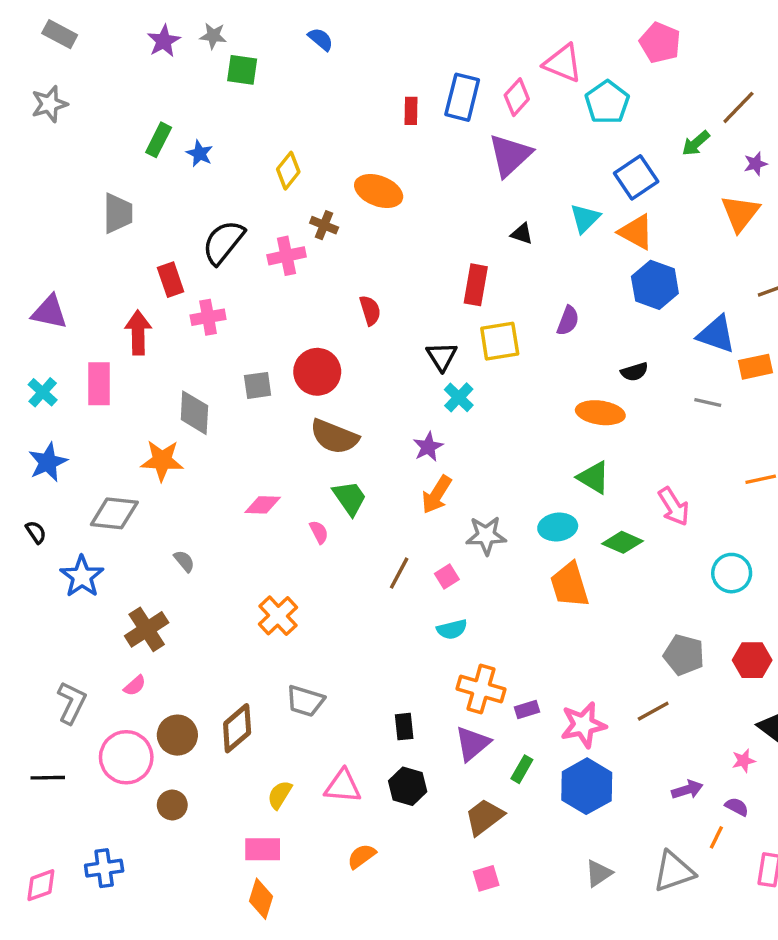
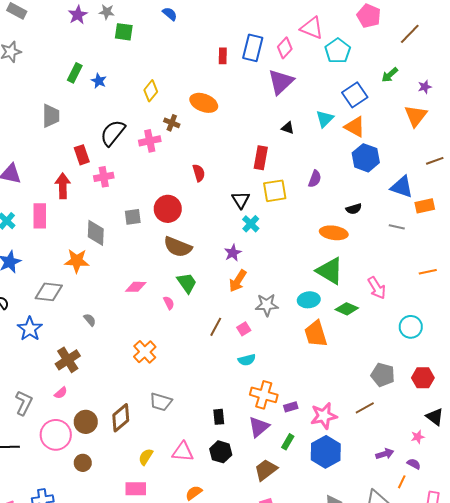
brown line: (738, 107) -> (410, 34), moved
green triangle: (594, 478) -> (330, 271), size x1.4

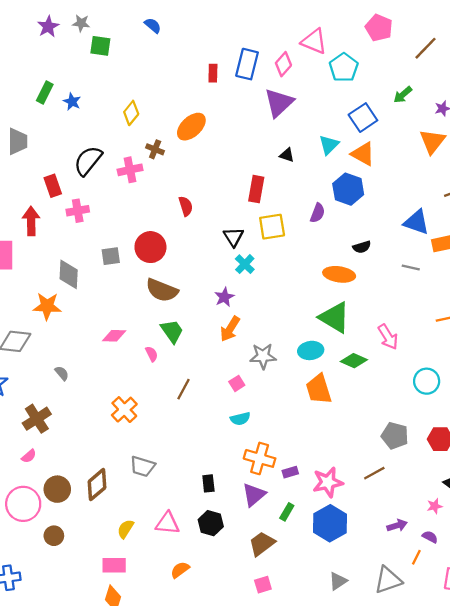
orange ellipse: (204, 103) -> (191, 127), turned -64
blue hexagon: (366, 158) -> (348, 189), moved
brown line: (216, 327) -> (183, 389), moved

